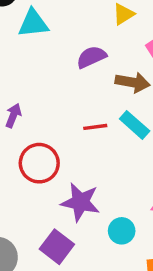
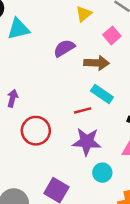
red line: (95, 127) -> (83, 110), moved
purple star: (80, 202) -> (87, 142), moved

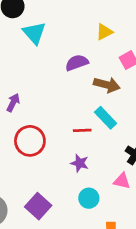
cyan triangle: (18, 29) -> (34, 33), turned 50
purple star: (87, 142) -> (80, 163), size x0.6

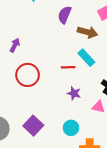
purple semicircle: (77, 63) -> (65, 15), turned -48
purple star: (80, 163) -> (74, 93), moved
cyan circle: (89, 198) -> (71, 128), moved

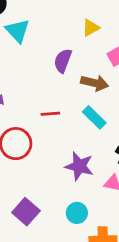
red line: (68, 67) -> (50, 114), moved
purple star: (74, 93) -> (79, 166), size x1.5

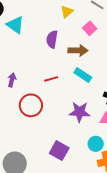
purple square: (26, 212) -> (59, 151), moved
cyan circle: (77, 213) -> (96, 144), moved

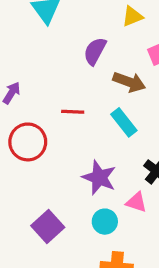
cyan circle: (96, 144) -> (105, 222), moved

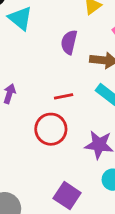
red circle: (28, 142) -> (51, 129), moved

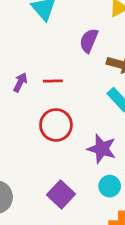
red line: (64, 96) -> (53, 81), moved

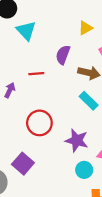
red line: (53, 81) -> (36, 74), moved
purple square: (61, 194) -> (23, 164), moved

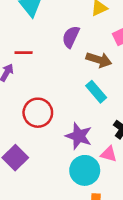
red line: (36, 74) -> (24, 53), moved
cyan circle: (84, 170) -> (85, 170), size x1.5

